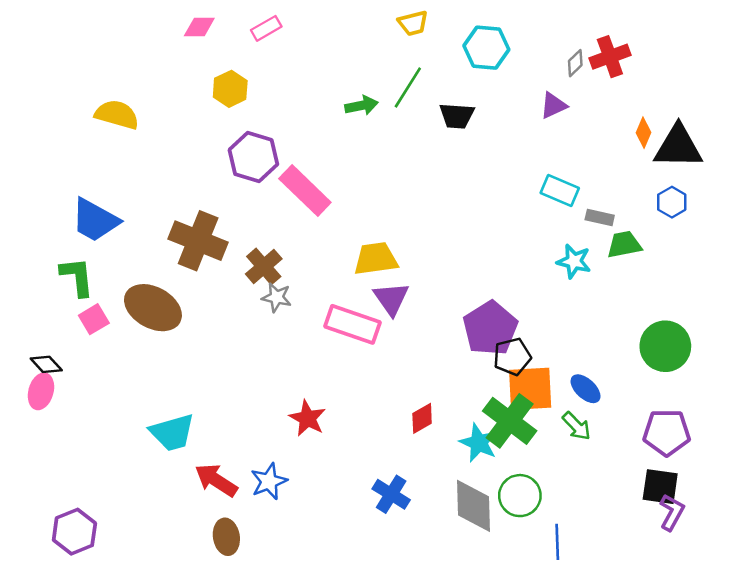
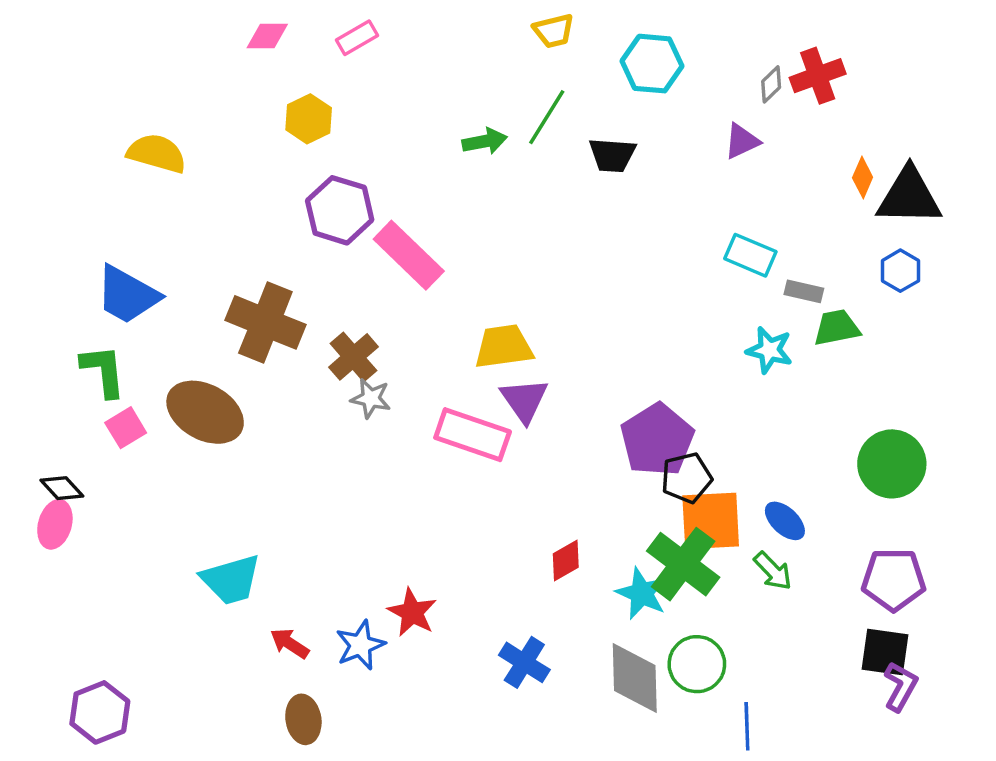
red star: (307, 418) -> (412, 612), moved
red arrow: (216, 480) -> (290, 643), size x0.7

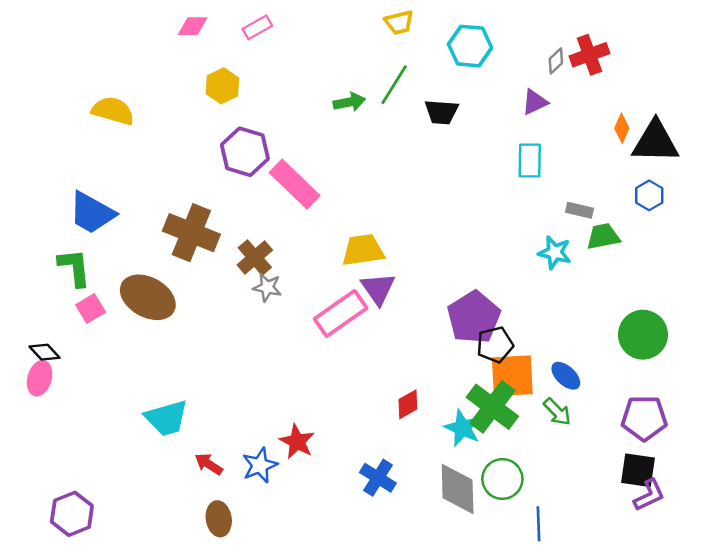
cyan rectangle: (750, 255) -> (530, 160), moved, turned 68
pink rectangle: (473, 435) -> (341, 314), turned -54
purple L-shape: (900, 687) -> (649, 495), turned 36

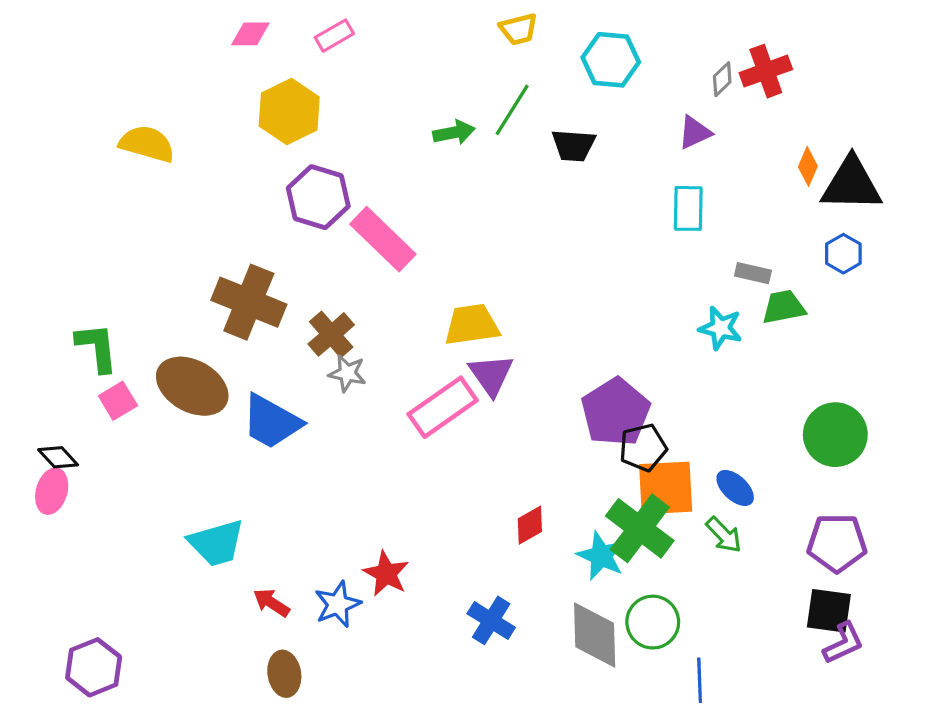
yellow hexagon: (222, 86) -> (289, 111), size x1.4
blue trapezoid: (92, 213) -> (271, 422), moved

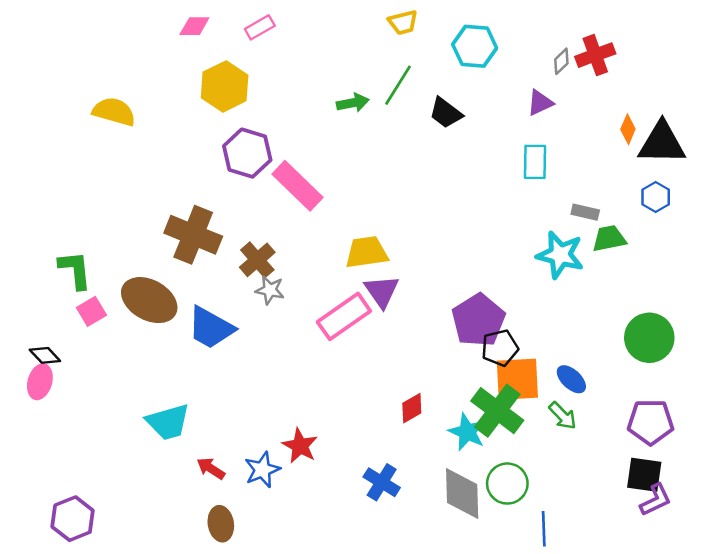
black trapezoid: (574, 145) -> (446, 113), turned 33
cyan star: (721, 328) -> (560, 255), size x1.4

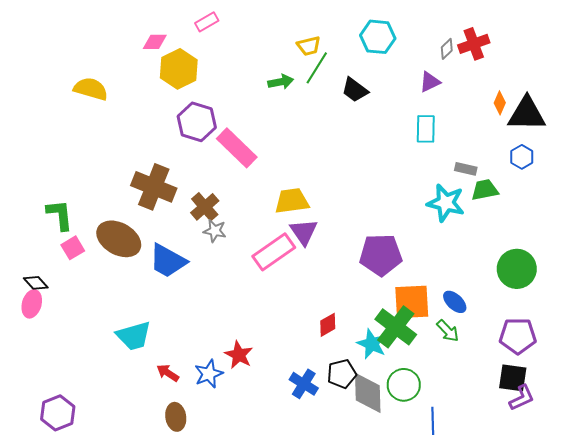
yellow trapezoid: (403, 22) -> (309, 46), moved
pink diamond: (194, 26) -> (155, 42), moved
purple pentagon: (478, 320) -> (381, 255), turned 30
black pentagon: (500, 348) -> (342, 374), moved

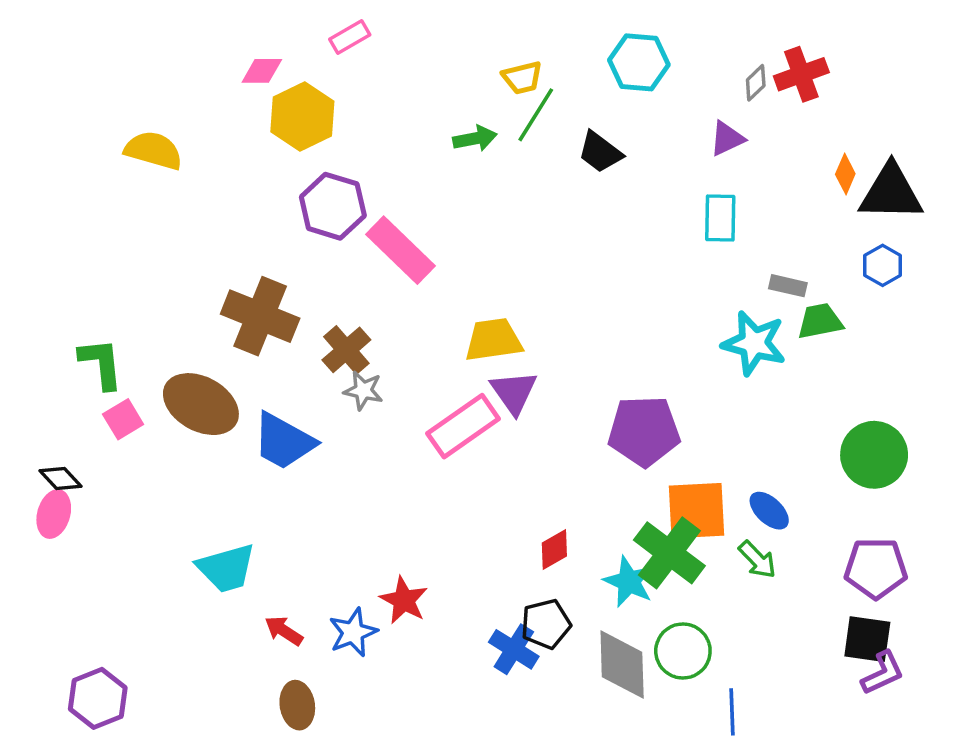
black pentagon: (342, 374) -> (546, 624), moved

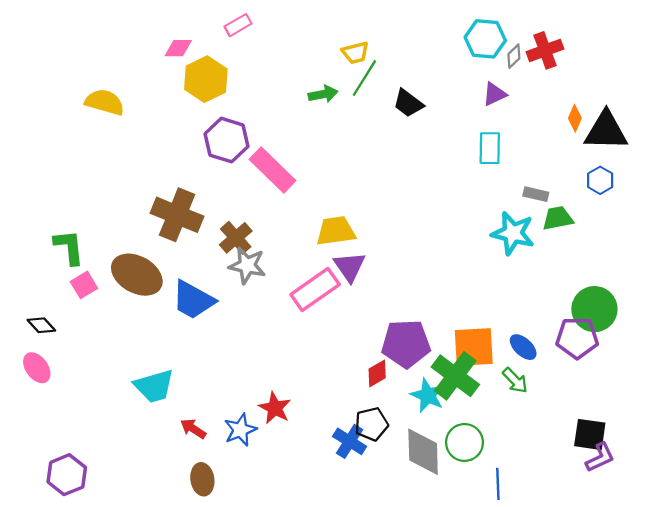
cyan hexagon: (639, 62) -> (485, 39), moved
gray star: (363, 391) -> (247, 265), size x1.4
purple pentagon: (644, 431) -> (406, 344), moved
pink ellipse: (54, 514) -> (37, 368), moved, turned -52
purple pentagon: (876, 568) -> (577, 338), moved

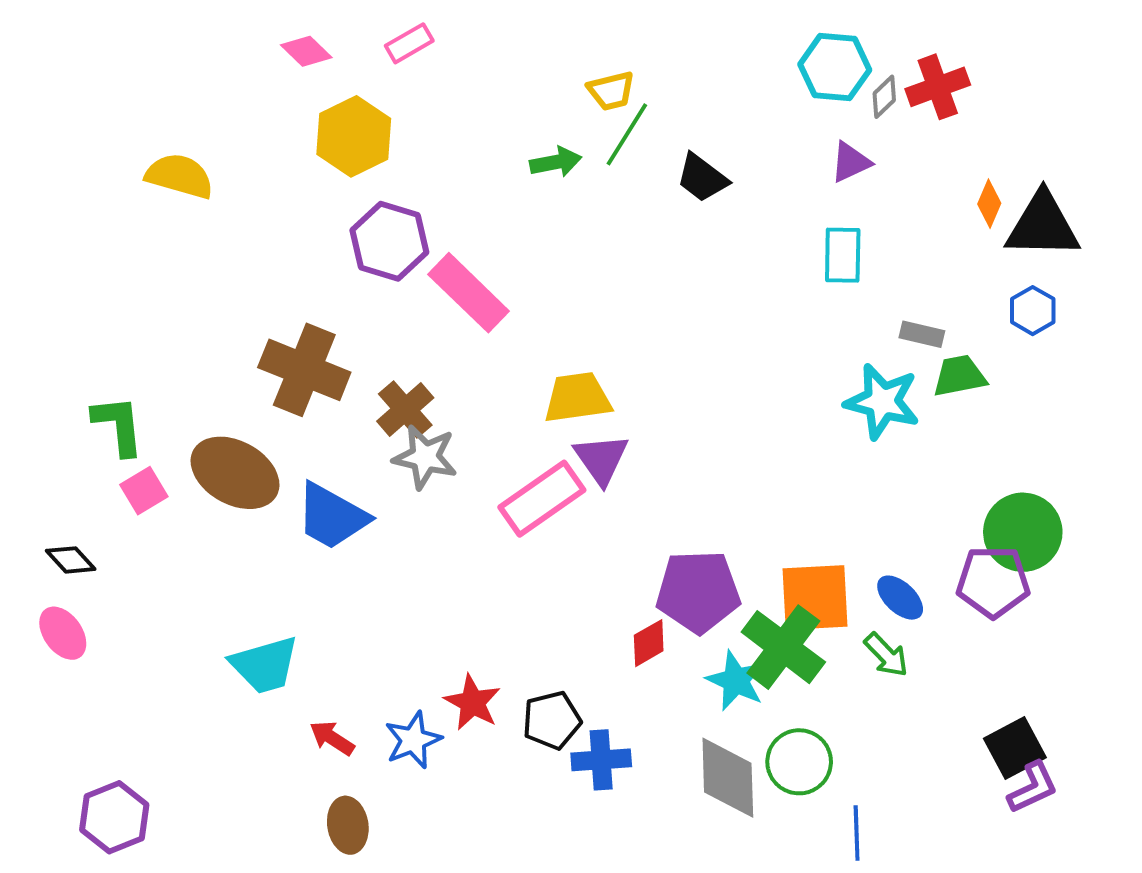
pink diamond: (178, 48) -> (306, 51), moved, turned 44
black pentagon: (371, 424) -> (552, 720), moved
black square: (590, 434) -> (1015, 748), turned -36
blue cross: (350, 441) -> (601, 760), turned -36

